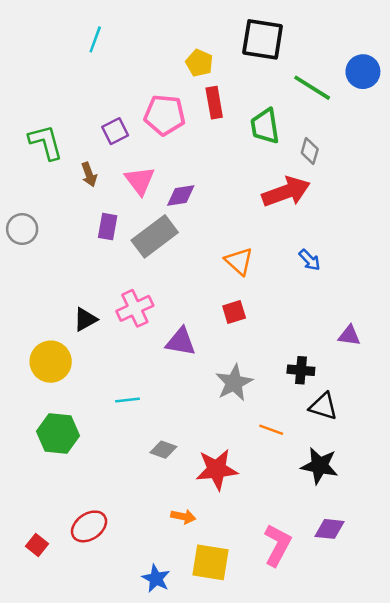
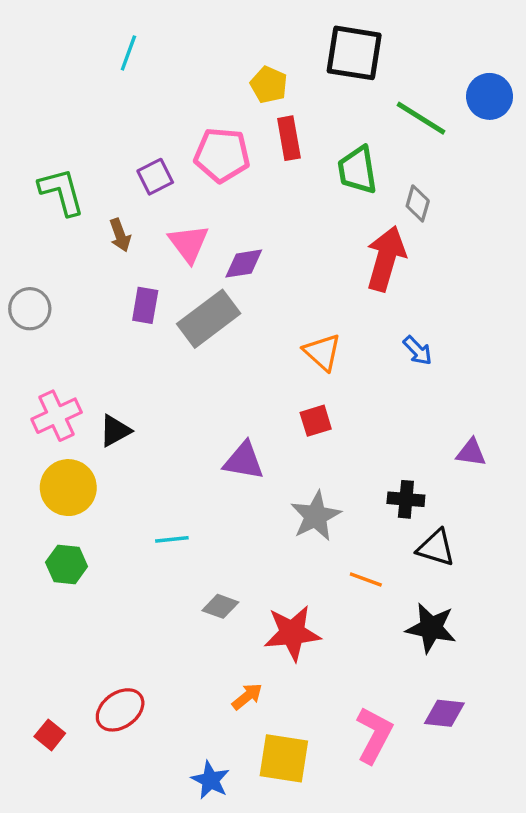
red arrow: (286, 192) -> (386, 259), turned -54
pink cross: (135, 308) -> (57, 416), moved
green hexagon: (58, 433) -> (67, 564), moved, size x0.7
orange arrow: (183, 517) -> (247, 697), turned -50

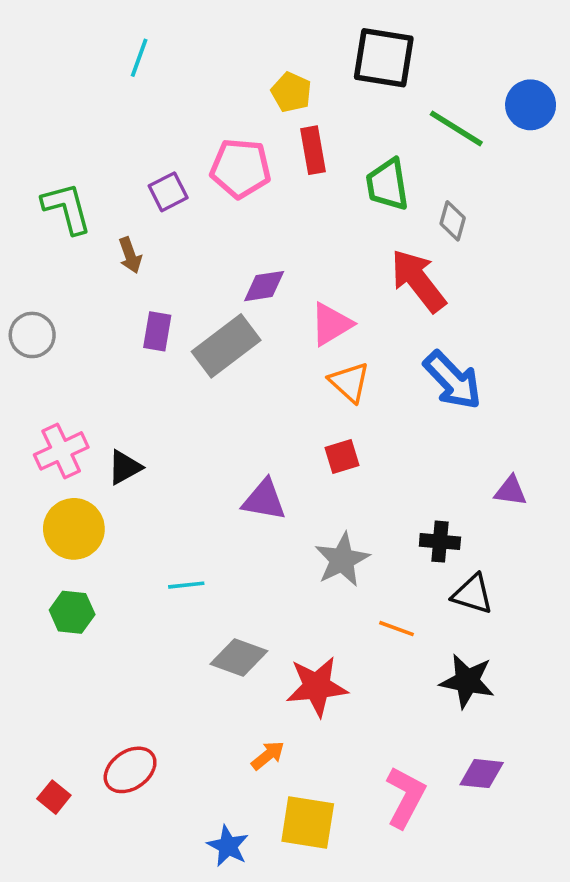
pink triangle: (189, 244) -> (331, 324), moved, turned 36
red arrow: (386, 259) -> (418, 281), turned -54
blue arrow: (418, 350) -> (453, 380), size x1.8
gray diamond: (220, 606) -> (239, 658), size x1.4

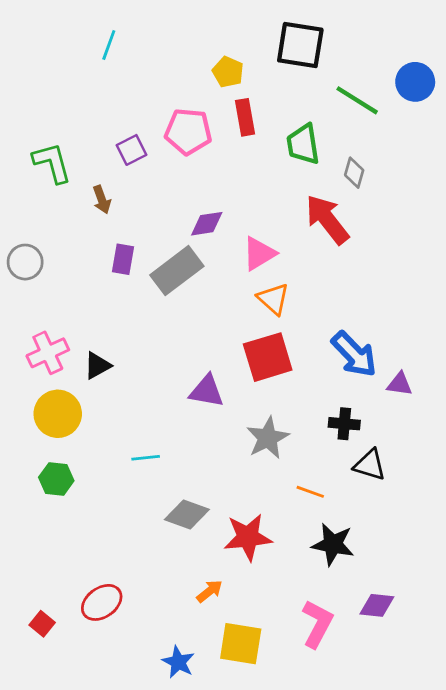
blue arrow: (453, 380) -> (354, 354), moved
red square: (342, 456) -> (268, 357), size x1.8
black star: (467, 681) -> (333, 544), moved

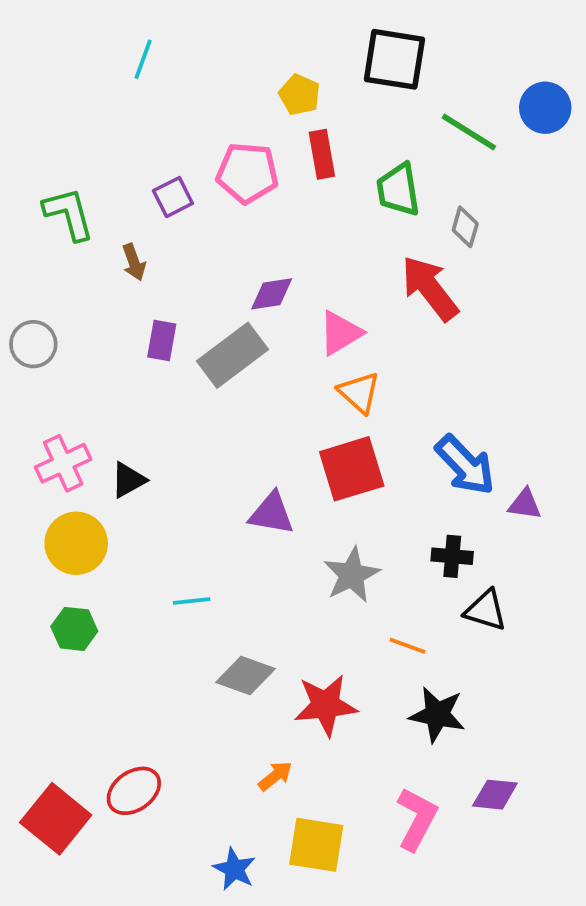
red square: (42, 624) -> (56, 819), size x2.0

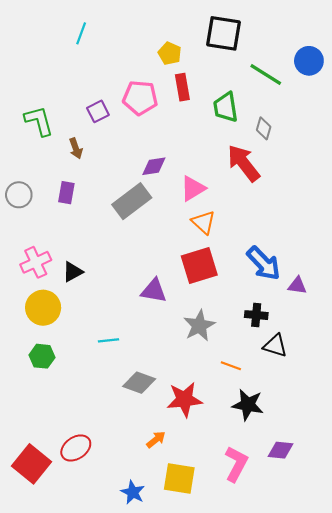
purple rectangle: (162, 340) -> (66, 193), moved

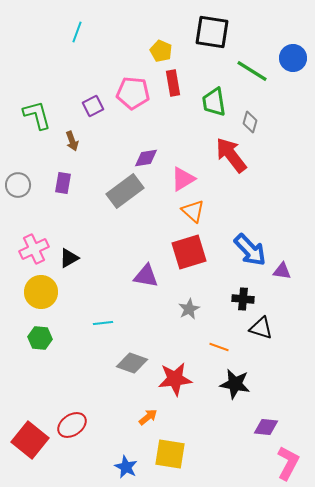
gray star: (199, 326) -> (189, 309), size x0.7
pink L-shape: (236, 464) -> (288, 463), moved

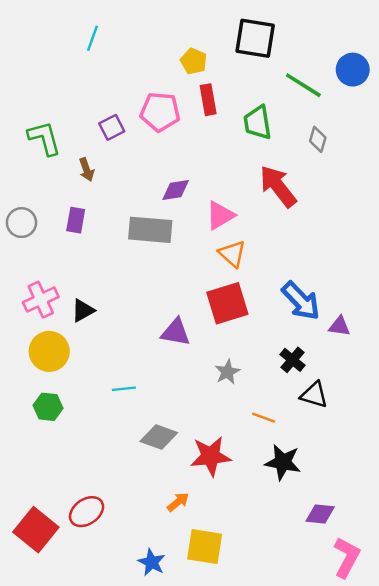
gray diamond: (250, 122) -> (318, 139), moved
gray rectangle: (125, 191) -> (150, 230), turned 42
black cross: (243, 299) -> (292, 360), turned 35

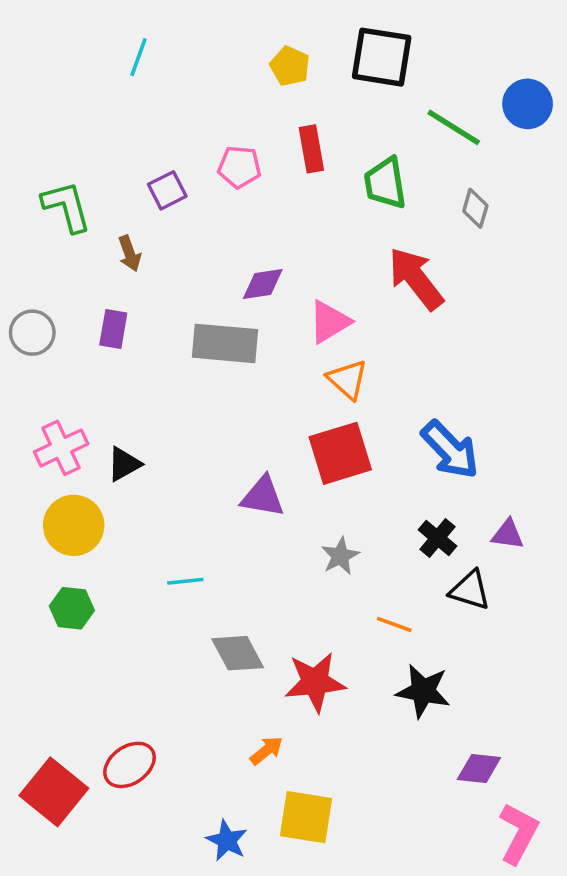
yellow pentagon: (194, 61) -> (290, 66), moved
pink pentagon: (160, 112) -> (239, 167), size x0.7
purple triangle: (339, 326) -> (508, 534), moved
gray diamond: (159, 437) -> (238, 653), turned 42

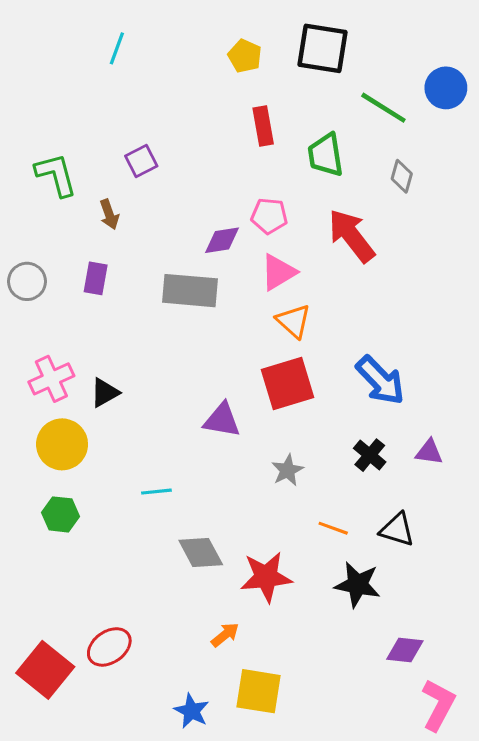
pink pentagon: (239, 167) -> (269, 216), moved
black triangle: (470, 590) -> (397, 530), moved

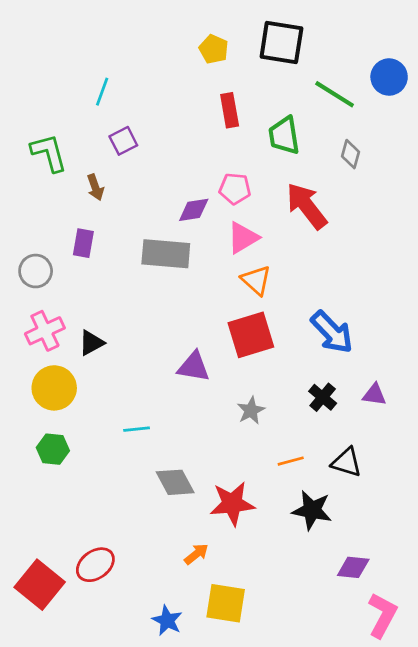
cyan line: (117, 48) -> (102, 92), moved
gray circle: (27, 281) -> (36, 271), moved
orange line: (333, 528) -> (291, 461), turned -35

